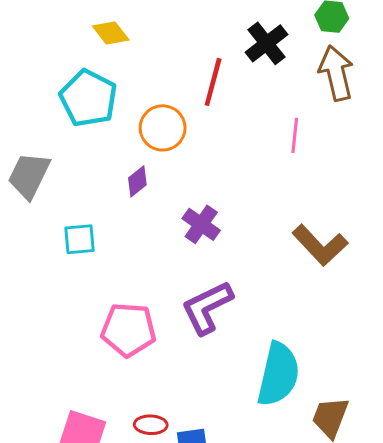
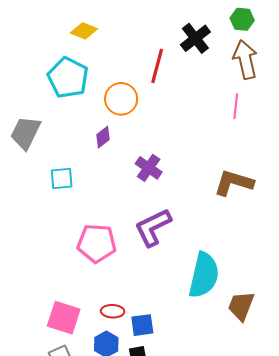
yellow diamond: (111, 33) -> (84, 31), turned -30
pink line: (295, 135) -> (236, 106), moved
brown L-shape: (320, 245) -> (234, 183), turned 150

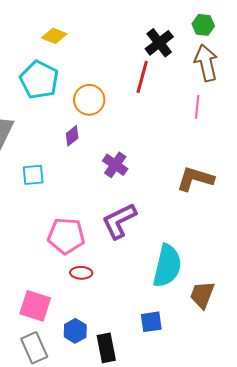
red line: (157, 66) -> (142, 77), moved
red ellipse: (113, 311) -> (81, 273), moved
blue square: (142, 325) -> (151, 322), moved

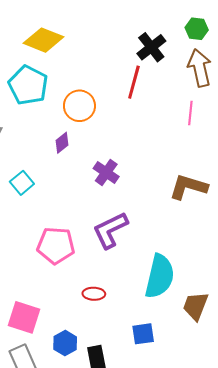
yellow diamond: (54, 36) -> (44, 40), size x1.5
cyan square: (33, 175) -> (22, 183), turned -35
red ellipse: (81, 273) -> (94, 294), moved

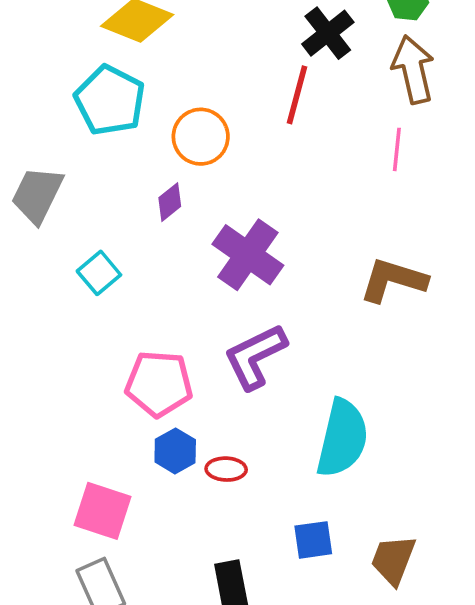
purple cross: (106, 173) -> (248, 255), size x1.5
brown trapezoid: (196, 306) -> (393, 560), moved
blue hexagon: (65, 343) -> (175, 451), moved

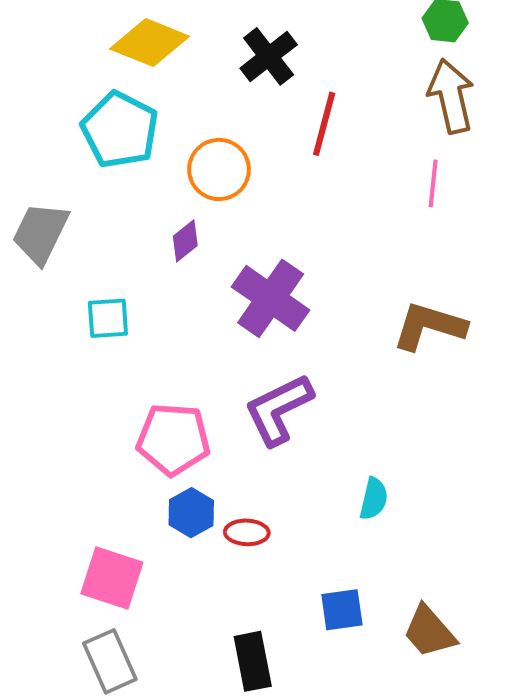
black cross: (328, 33) -> (269, 56), moved
cyan square: (99, 273) -> (108, 318), turned 36
cyan semicircle: (342, 438) -> (374, 499), size x0.5
brown trapezoid: (393, 560) -> (429, 632), turned -62

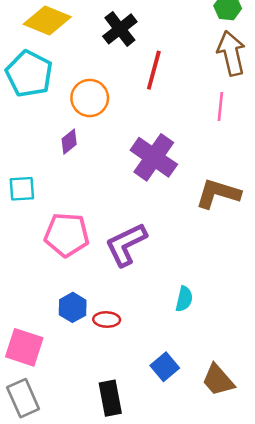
purple cross: (271, 298) -> (154, 157), moved
pink pentagon: (173, 439) -> (67, 235), moved
blue square: (342, 610) -> (165, 367), turned -32

